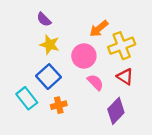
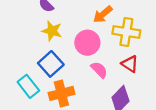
yellow cross: (122, 46) -> (126, 32), turned 30
orange cross: (59, 105) -> (61, 93), size x1.5

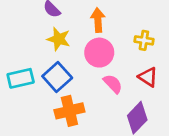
orange arrow: (103, 14) -> (98, 20), moved, turned 126
yellow cross: (126, 32) -> (144, 40), size x0.6
cyan rectangle: (28, 86) -> (21, 78), moved, turned -65

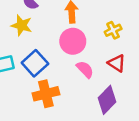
yellow star: (59, 39) -> (22, 25), moved
yellow cross: (144, 40) -> (113, 30), turned -35

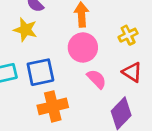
blue square: (35, 63) -> (40, 72), turned 30

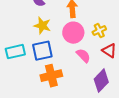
yellow star: (25, 30) -> (42, 26), moved
yellow cross: (128, 35) -> (99, 31), moved

